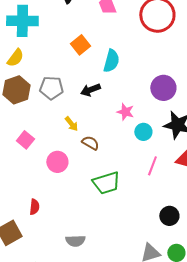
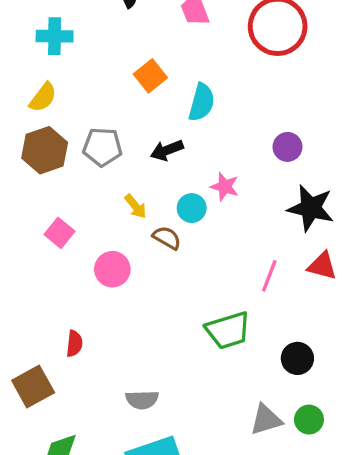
cyan cross: (22, 21) -> (55, 36), size x0.7
purple circle: (163, 88) -> (287, 147), size x0.7
cyan circle: (143, 132) -> (192, 208), moved
green trapezoid: (106, 183) -> (228, 330), moved

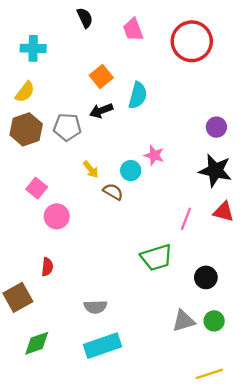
purple circle: (287, 147) -> (216, 127), moved
black arrow: (167, 150) -> (101, 111), moved
pink circle: (112, 269) -> (57, 216), moved

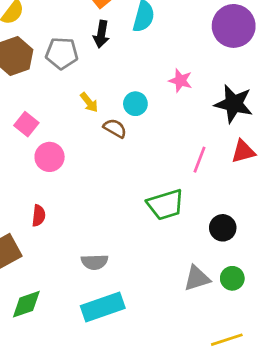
black arrow: (101, 111) -> (101, 34), turned -60
purple circle: (216, 127) -> (234, 26), moved, size x1.8
pink star: (154, 155) -> (180, 81), moved
red triangle: (223, 212) -> (243, 151), turned -30

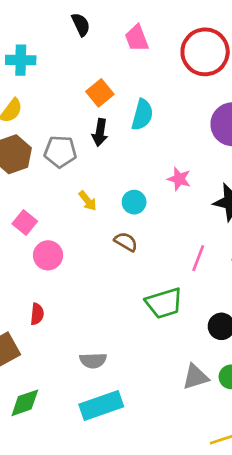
brown semicircle: (115, 128) -> (126, 242), moved

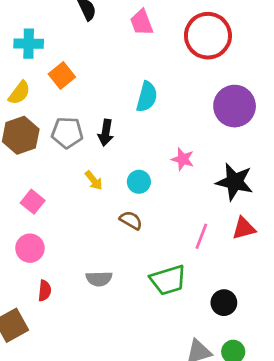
orange square: (100, 93) -> (62, 76), moved
black arrow: (100, 132) -> (106, 133), moved
pink circle: (48, 255) -> (30, 248), moved
gray semicircle: (93, 360) -> (99, 279), moved

